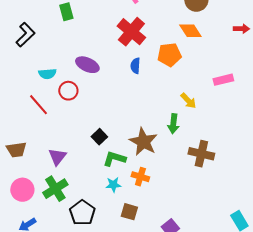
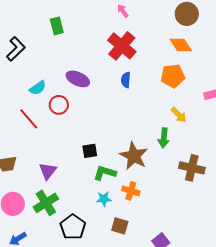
orange pentagon: (169, 55) -> (173, 76), moved
cyan semicircle: (47, 74) -> (38, 88), turned -30
black square: (99, 137) -> (90, 151), turned 35

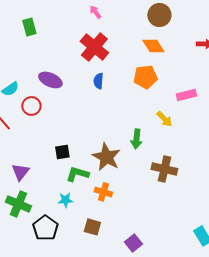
yellow arrow: (179, 115) -> (164, 119), moved
cyan star: (104, 199) -> (65, 200), moved
green cross: (46, 203) -> (18, 204), turned -35

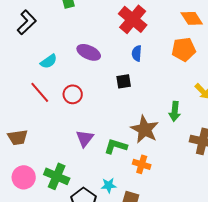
red circle: (31, 106) -> (73, 94), moved
black square: (62, 152) -> (124, 81), moved
purple triangle: (20, 172) -> (85, 138), moved
cyan star: (65, 200) -> (109, 185), moved

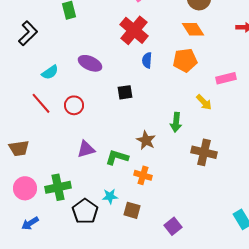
blue semicircle: (137, 53) -> (147, 60), moved
brown star: (145, 129) -> (146, 140), size x0.7
purple triangle: (85, 138) -> (86, 149), turned 36
green cross: (57, 176) -> (58, 187), turned -35

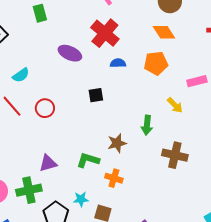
blue semicircle: (147, 60) -> (118, 63), turned 84
purple ellipse: (90, 63) -> (70, 53), moved
brown star: (146, 140) -> (117, 143), turned 30
purple triangle: (86, 149) -> (48, 163), moved

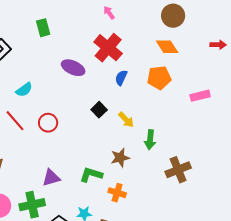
blue semicircle: (118, 63) -> (121, 78), turned -63
black square: (96, 95) -> (99, 110), turned -35
yellow arrow: (175, 105) -> (126, 120), moved
brown cross: (175, 155) -> (178, 170), turned -35

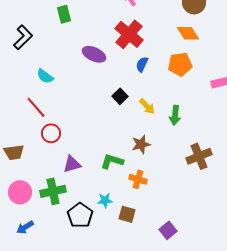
cyan semicircle: (24, 90) -> (45, 76), turned 72
red circle: (48, 123) -> (51, 133), moved
green arrow: (150, 140) -> (175, 115), moved

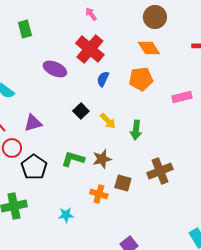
green L-shape: (112, 161) -> (73, 159), moved
purple triangle: (72, 164) -> (33, 123), moved
brown square: (127, 214) -> (123, 183), moved
black pentagon: (80, 215) -> (34, 167), moved

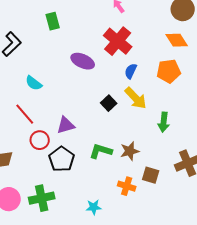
yellow arrow: (108, 121) -> (136, 98), moved, size x1.4
purple triangle: (33, 123) -> (66, 125), moved

